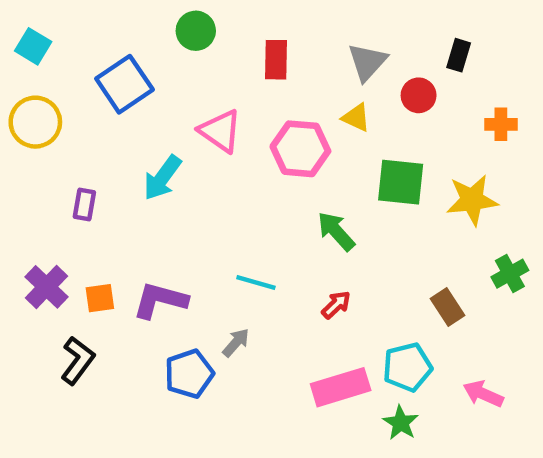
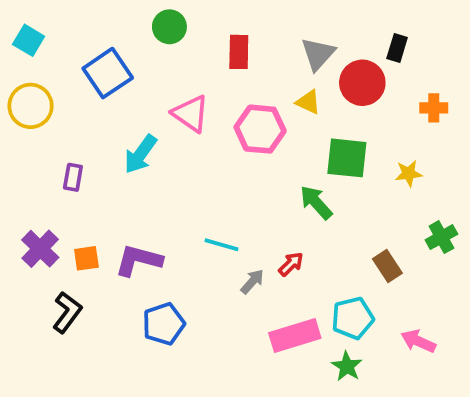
red circle: (419, 95) -> (362, 83), size x1.5
yellow star: (472, 200) -> (409, 173), size x0.6
green arrow: (336, 231) -> (316, 202), moved
gray arrow: (236, 343) -> (252, 281), moved

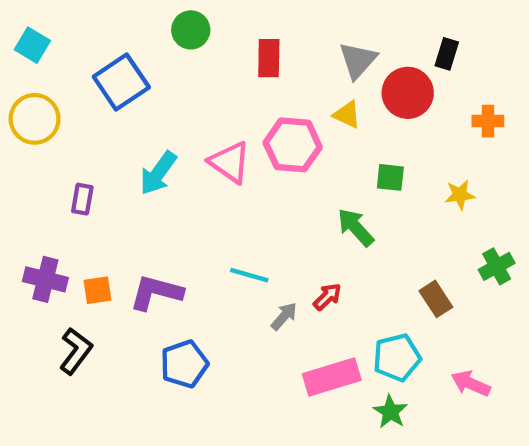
pink triangle: (191, 114) -> (230, 162), moved
green square: (347, 158) -> (390, 177), size x0.6
purple cross: (40, 249) -> (45, 279), turned -30

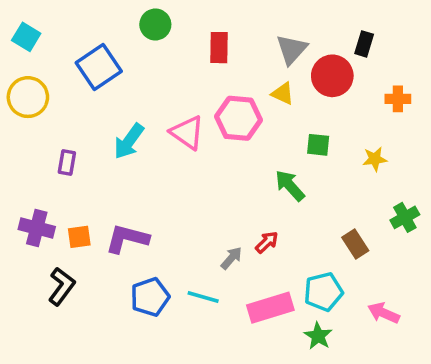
cyan line: (249, 275) -> (203, 297), moved

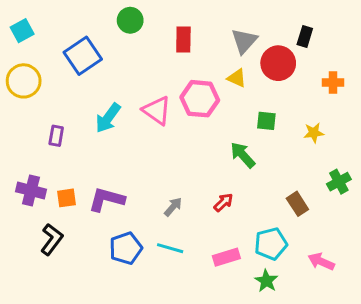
cyan square: (26, 37) -> (22, 31), turned 30
gray arrow: (231, 258) -> (173, 207), moved
pink rectangle: (270, 308) -> (226, 257), size x0.7

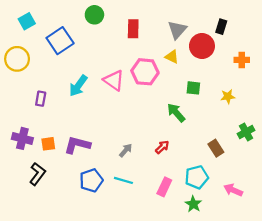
cyan square: (22, 31) -> (27, 21), moved
pink rectangle: (226, 257) -> (164, 187), turned -48

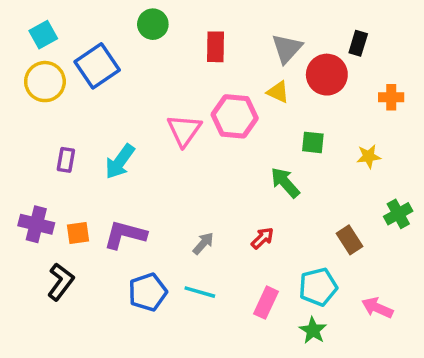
yellow circle: (17, 59) -> (45, 82), moved
pink triangle: (114, 80) -> (184, 130), turned 30
cyan arrow: (78, 86) -> (120, 162), moved

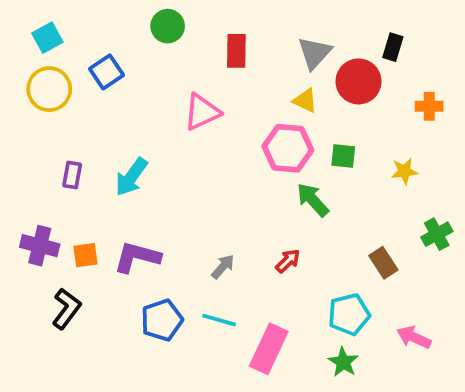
blue square: (97, 66) -> (106, 72), size x0.7
pink hexagon: (235, 116) -> (288, 148), moved
pink triangle: (184, 130) -> (202, 112), moved, turned 30
pink rectangle: (266, 303) -> (269, 349), moved, size x1.4

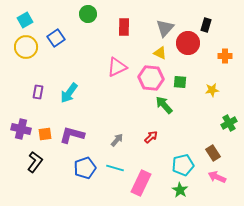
pink triangle: (202, 112) -> (117, 67), moved
brown rectangle: (383, 263) -> (213, 153), moved

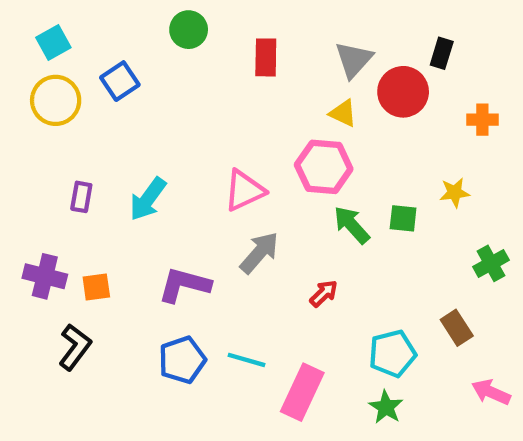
pink triangle: (117, 67) -> (244, 190), moved
green square: (180, 82) -> (403, 218), moved
purple L-shape: (72, 135) -> (184, 285), moved
gray arrow: (117, 140) -> (259, 253), moved, size x1.5
pink arrow: (217, 177) -> (491, 392), moved

